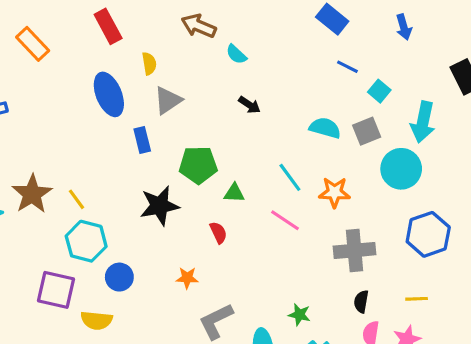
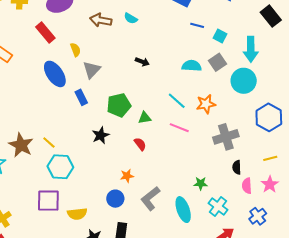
cyan semicircle: (236, 54) -> (131, 18), moved
black star: (160, 206) -> (101, 135), size x0.7
blue circle: (119, 277) -> (115, 199), moved

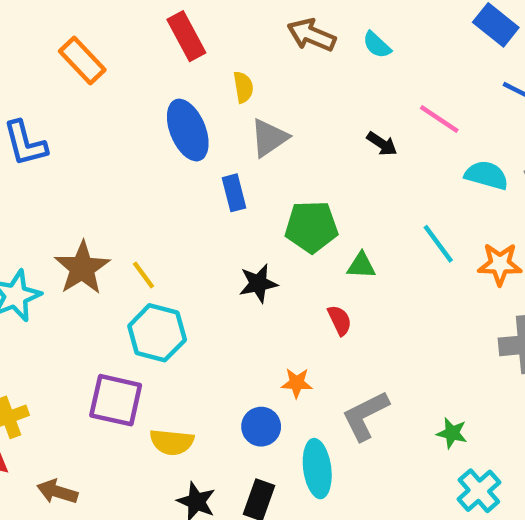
pink line: (179, 128) -> (439, 119), moved
gray L-shape: (150, 198) -> (365, 416), moved
cyan ellipse: (183, 210) -> (317, 469), moved

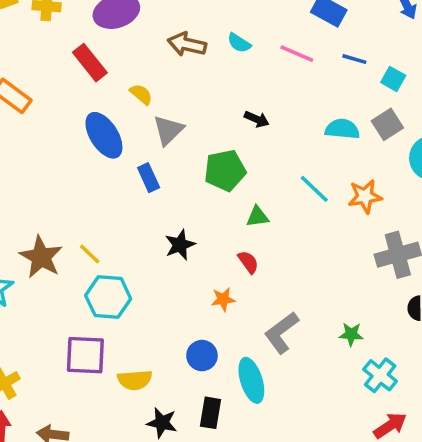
yellow semicircle: (243, 87) -> (141, 94), turned -30
pink line: (439, 119) -> (297, 54), moved
green pentagon: (311, 227) -> (225, 170), moved
orange star: (297, 383) -> (223, 299), moved

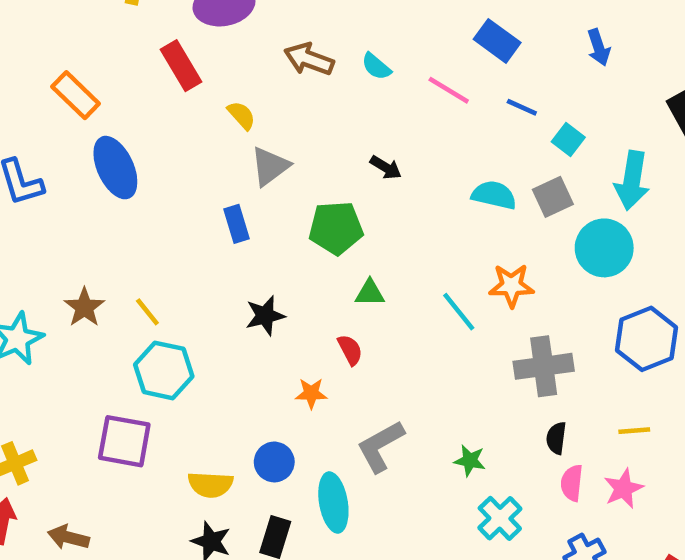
blue ellipse: (104, 135) -> (115, 168), moved
cyan line: (314, 189) -> (459, 312), moved
brown star: (41, 257) -> (84, 307), size x0.7
yellow semicircle: (135, 380) -> (210, 485), moved

